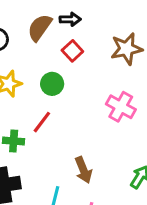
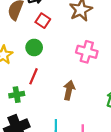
brown arrow: (83, 170) -> (69, 90), moved, turned -132

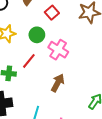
pink cross: (87, 52) -> (58, 50), moved

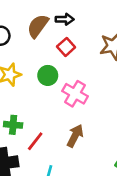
red line: (29, 61) -> (35, 141), moved

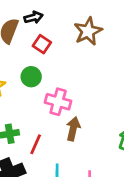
pink cross: (75, 94) -> (58, 102), moved

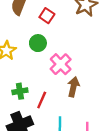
pink cross: (58, 102) -> (61, 64), turned 30

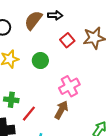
red square: (47, 16) -> (67, 40), moved
pink cross: (61, 64) -> (69, 86), moved

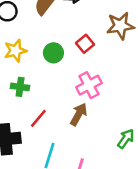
red square: (67, 40) -> (85, 44), moved
green cross: (11, 100) -> (20, 87), moved

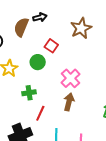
red square: (85, 44) -> (51, 46), moved
green cross: (20, 87) -> (29, 93), moved

